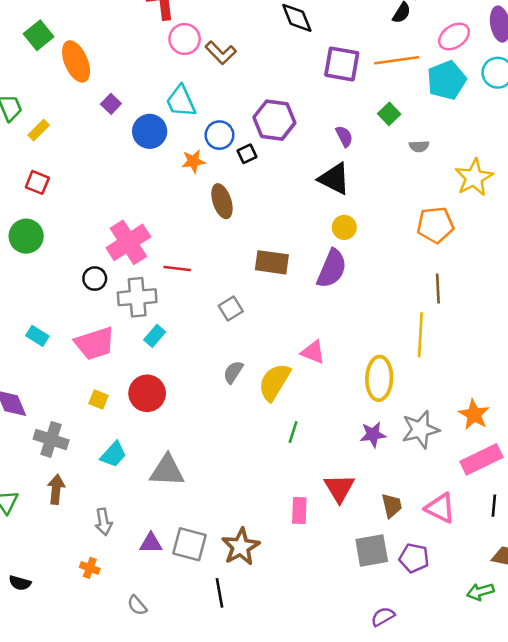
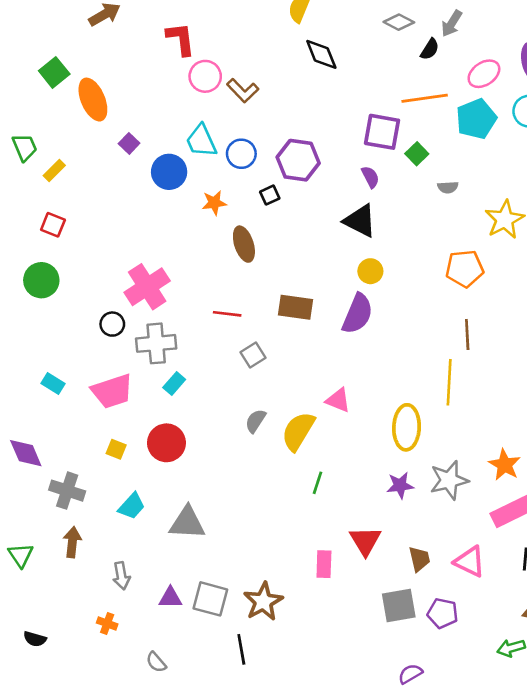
purple square: (342, 64) -> (382, 132), moved
blue circle: (219, 135) -> (241, 154), moved
red line: (177, 269) -> (227, 314), moved

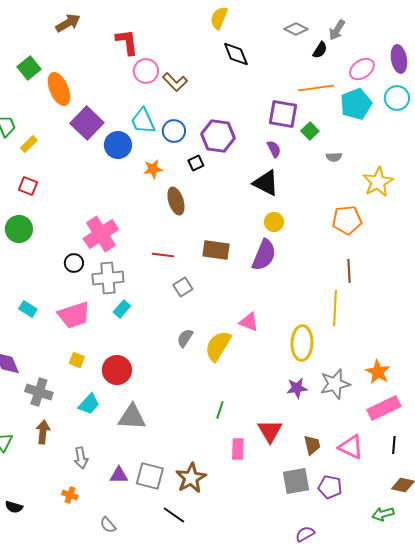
purple square: (129, 143) -> (87, 123), size x2.0
red circle: (166, 443) -> (117, 370), moved
green line: (317, 483) -> (220, 410), moved
black line: (241, 649) -> (174, 515), turned -45

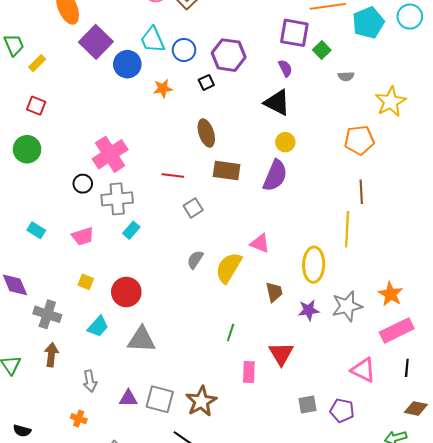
brown ellipse: (176, 201) -> (206, 133), moved
pink trapezoid: (74, 315) -> (83, 236), size x0.7
brown trapezoid: (312, 445) -> (274, 292), moved
gray square: (296, 481) -> (308, 404), size x0.7

